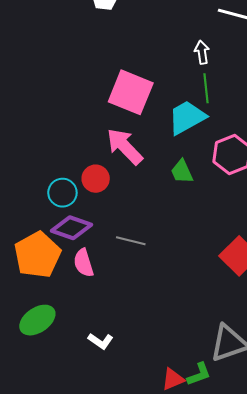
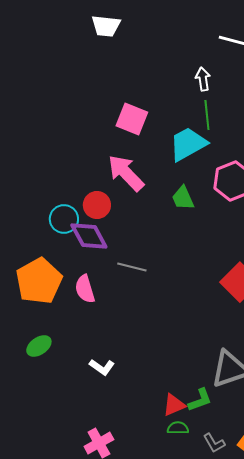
pink square: (131, 92) -> (132, 119), size x0.7
purple diamond: (72, 228) -> (89, 236), moved, turned 42
green ellipse: (37, 320) -> (39, 346), size x0.7

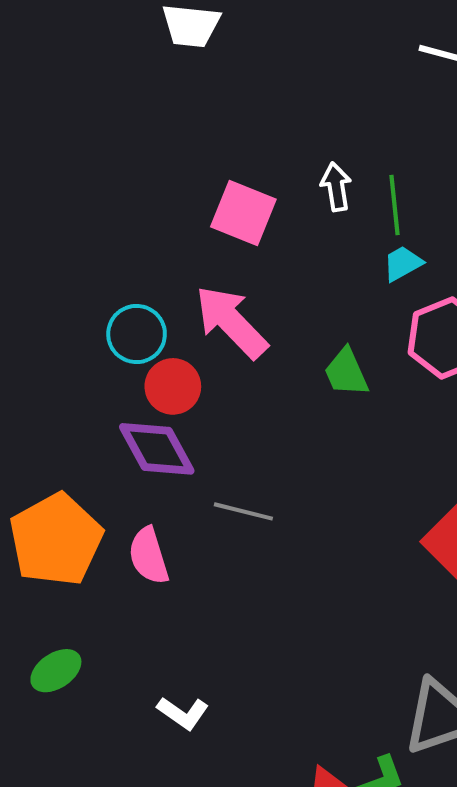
white arrow: (203, 79) -> (336, 187), moved
cyan trapezoid: (188, 144) -> (403, 263), moved, size x0.5
cyan circle: (64, 219) -> (137, 334), moved

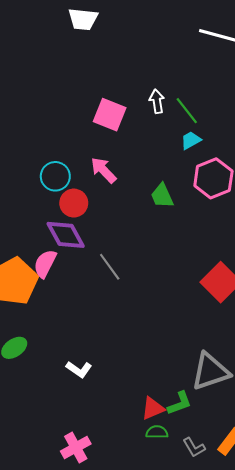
green line: (395, 205) -> (187, 111), turned -32
pink arrow: (231, 322) -> (104, 170), size x0.7
gray line: (243, 511) -> (110, 267), turned 40
pink semicircle: (149, 556) -> (45, 264), moved, turned 44

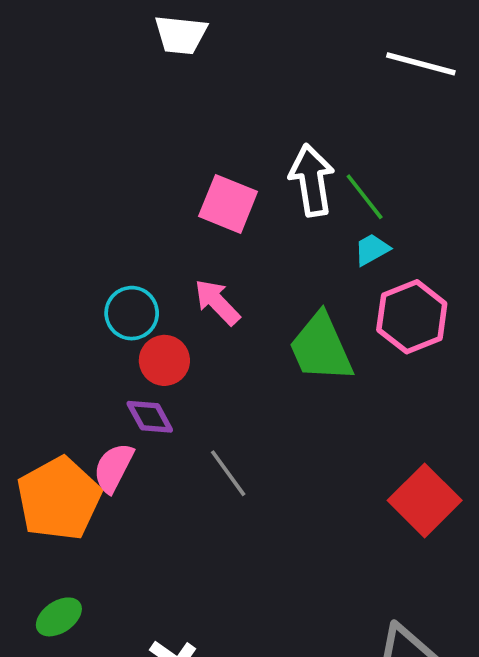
white arrow: (157, 101) -> (312, 180), size x1.6
green trapezoid: (162, 196) -> (321, 348), size x1.6
purple diamond: (66, 235) -> (150, 417), size x0.7

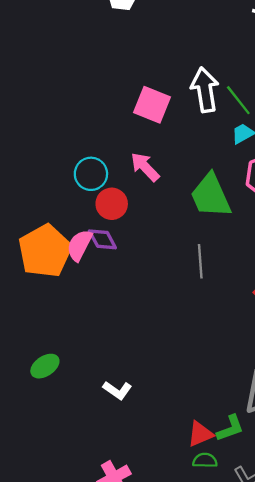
pink semicircle: (113, 468) -> (79, 245), moved
gray line: (228, 473) -> (200, 261), moved, turned 32
orange pentagon: (59, 499) -> (45, 251), moved

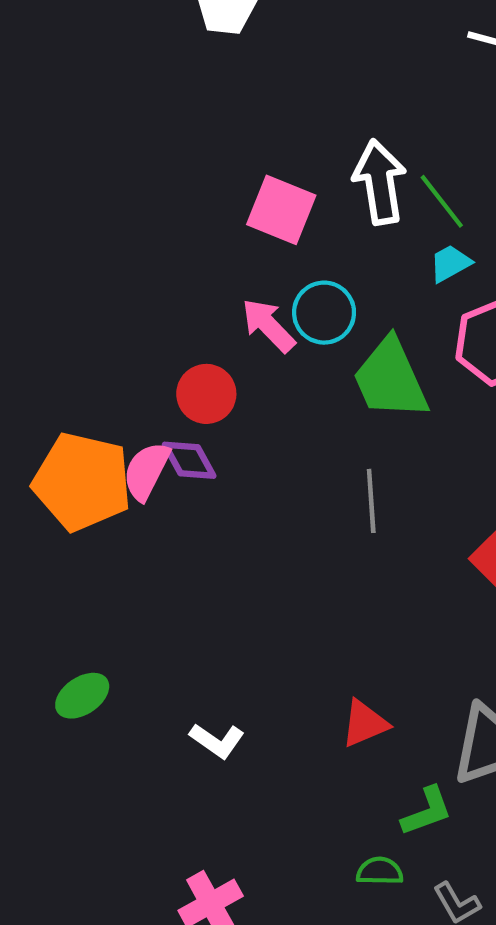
cyan circle: (91, 174) -> (324, 313), moved
orange pentagon: (45, 251) -> (82, 482), turned -30
red triangle: (200, 434) -> (365, 723), moved

